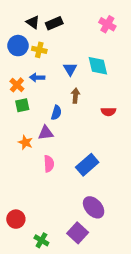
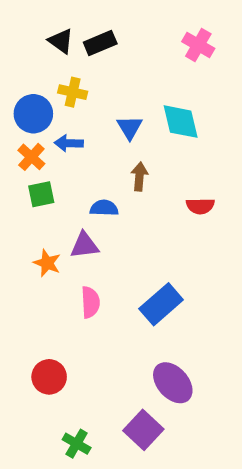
blue circle: (18, 46) -> (33, 114), moved
blue semicircle: (56, 113) -> (104, 208), turned -104
red circle: (16, 219) -> (49, 377), moved

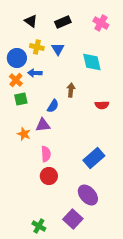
black rectangle: (100, 43) -> (63, 22), moved
blue triangle: (130, 127) -> (58, 49), moved
blue semicircle: (104, 208) -> (53, 106), turned 120
blue rectangle: (161, 304) -> (94, 158), moved
red circle: (49, 377) -> (49, 176), moved

